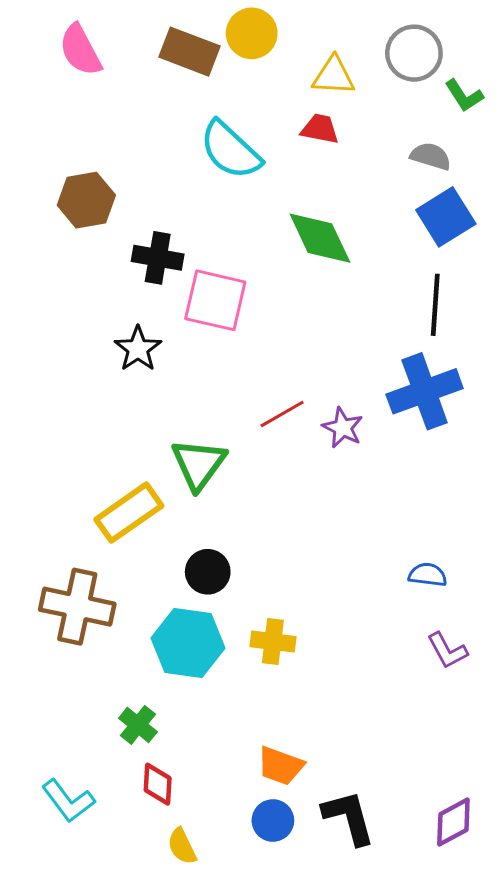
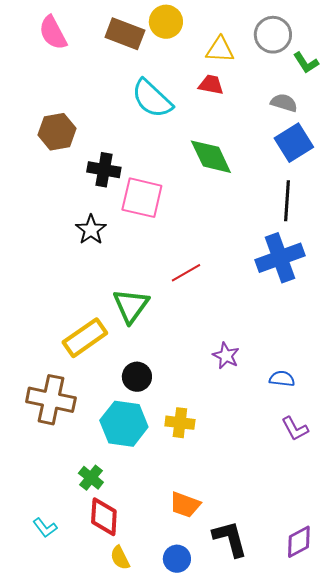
purple star: (343, 428) -> (226, 356), moved
red diamond: (158, 784) -> (104, 517), size x1.4
cyan L-shape: (68, 801) -> (45, 528), size x0.7
blue circle: (273, 820) -> (177, 559), moved

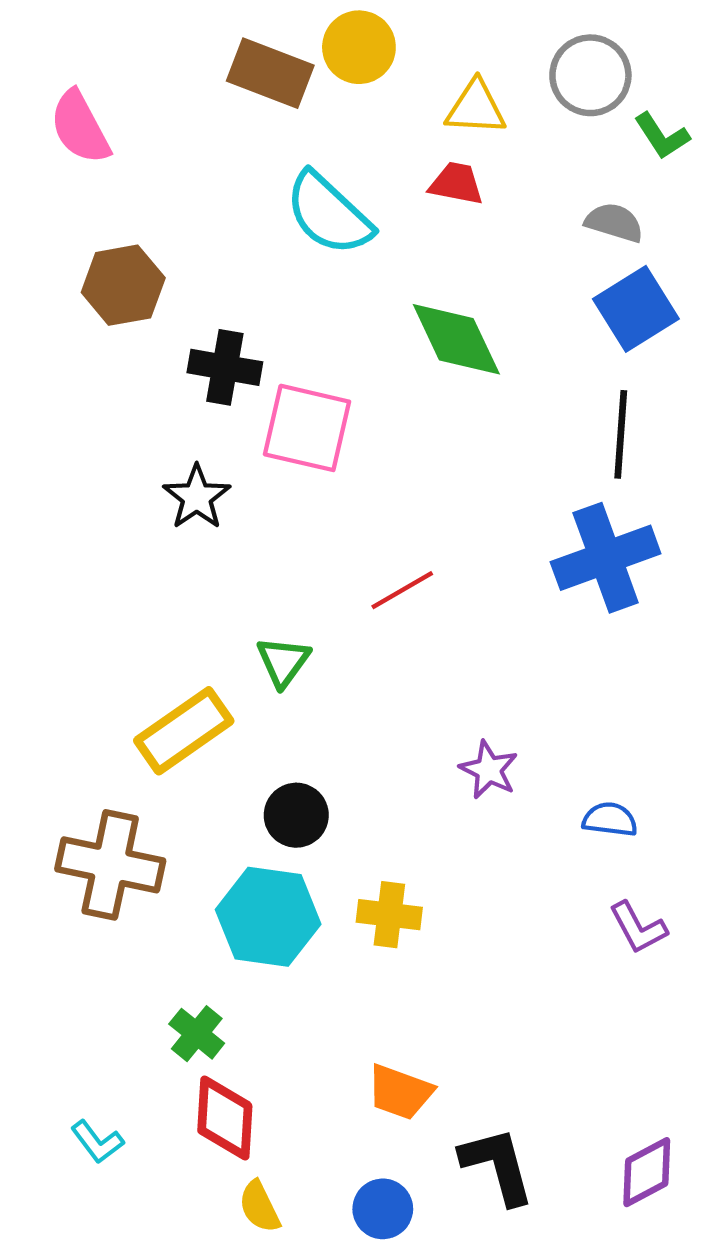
pink semicircle: (53, 33) -> (80, 127), moved
green triangle: (131, 306) -> (283, 662), size x0.7

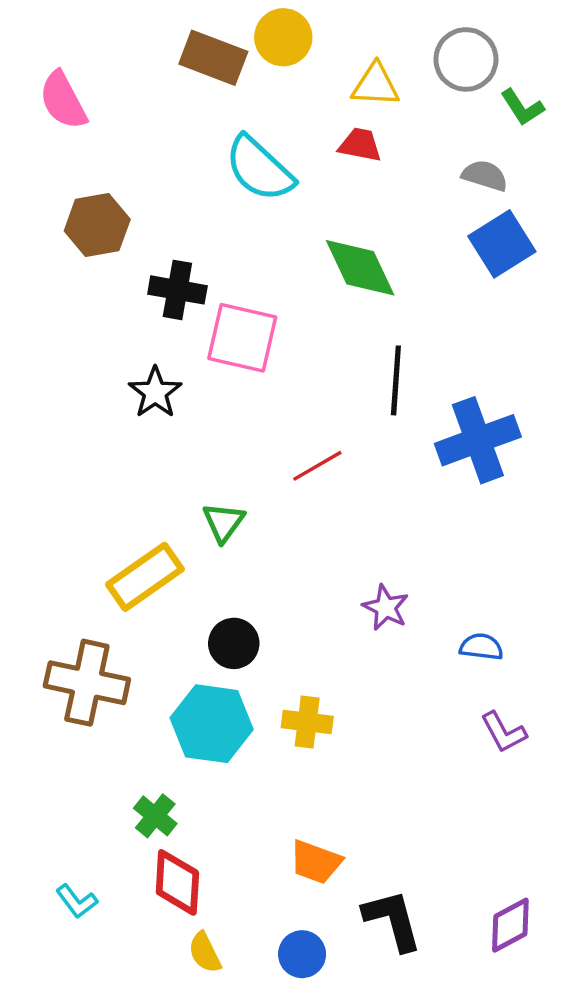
black line: (621, 434) -> (396, 380), moved

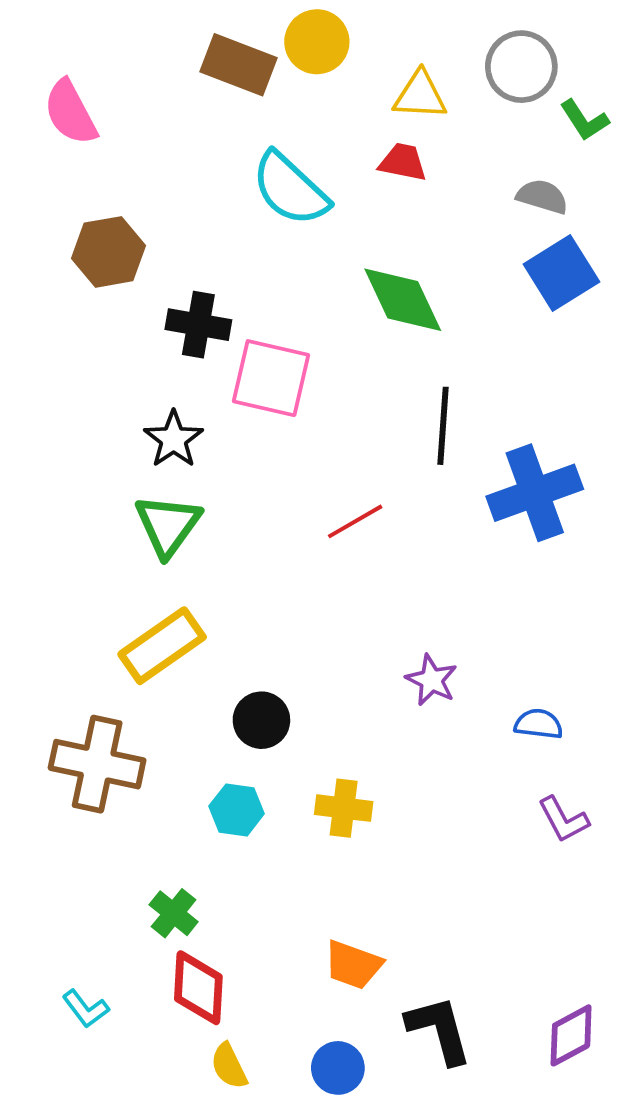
green triangle: (224, 522) -> (168, 525), moved, size x1.4
cyan hexagon: (212, 724) -> (237, 810), size x0.6

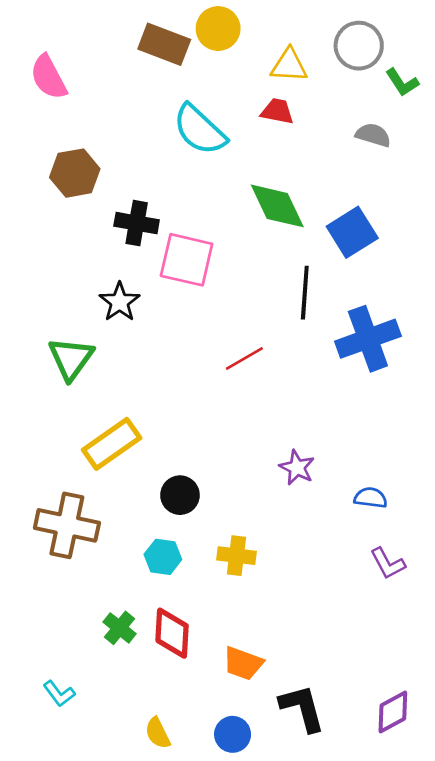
blue square: (561, 273) -> (352, 232), moved
green triangle: (168, 525) -> (71, 358), moved
red diamond: (198, 988) -> (172, 633), moved

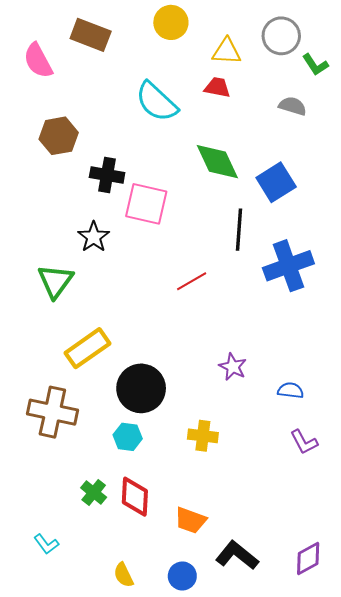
brown rectangle: (164, 44) -> (91, 35), moved
black circle: (180, 495) -> (141, 388), size x1.6
yellow cross: (236, 556) -> (203, 436), moved
black L-shape: (302, 708) -> (237, 555), turned -36

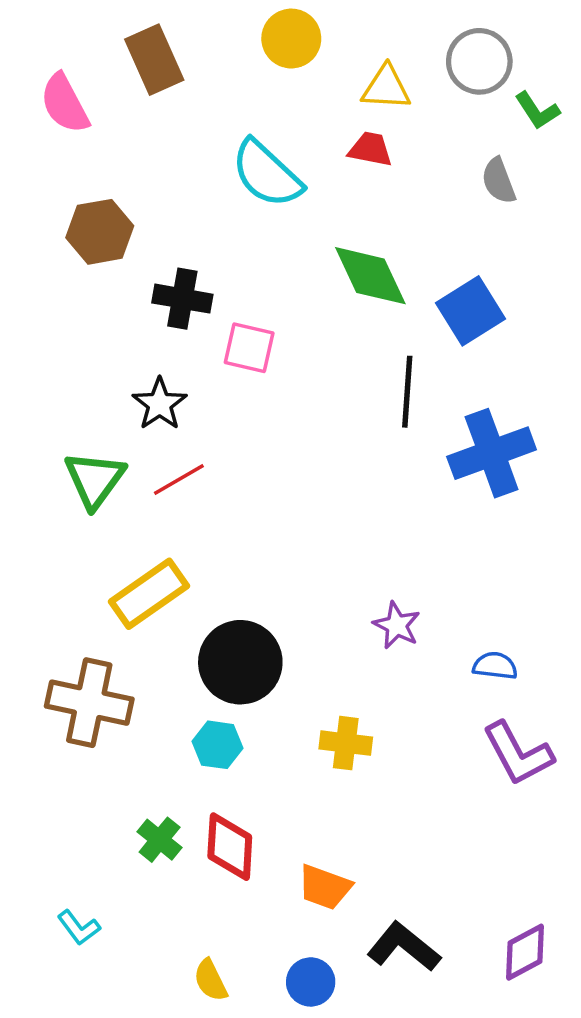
brown rectangle: (91, 35) -> (154, 60), turned 45
gray semicircle: (293, 106) -> (499, 181), turned -128
pink square: (146, 204) -> (249, 348), size x0.7
red line: (192, 281) -> (179, 480), moved
purple L-shape: (304, 442) -> (518, 754), size x1.5

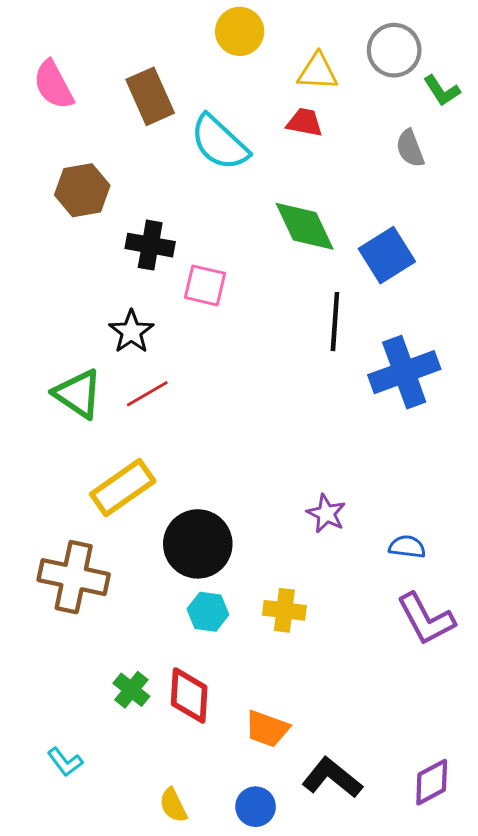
brown rectangle: (154, 60) -> (150, 96), moved
green triangle: (95, 480) -> (78, 394), turned -32
cyan hexagon: (218, 745) -> (208, 612), moved

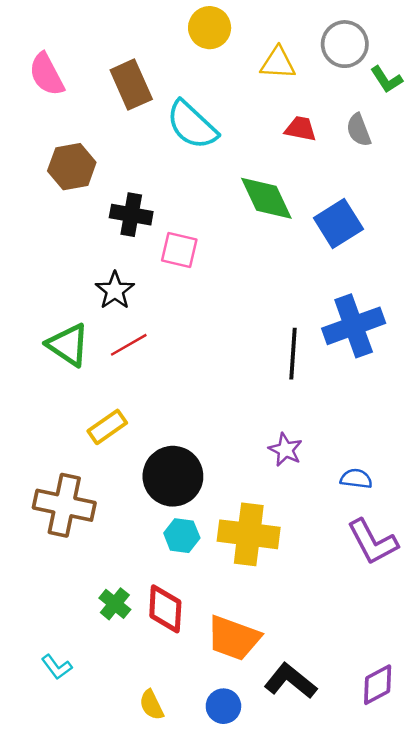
red trapezoid: (305, 122) -> (301, 129), moved
black line: (335, 322) -> (293, 354), moved
yellow rectangle: (123, 488) -> (107, 427), size x0.7
yellow cross: (284, 610) -> (249, 534), size x1.6
orange trapezoid: (267, 729) -> (234, 638), size x1.4

